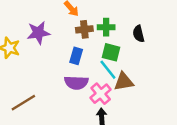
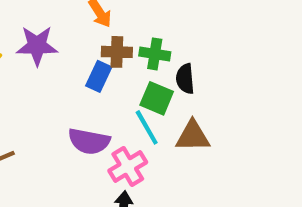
black semicircle: (138, 34) -> (185, 79), moved
blue rectangle: (76, 56) -> (99, 76), moved
brown triangle: (124, 82) -> (193, 136), moved

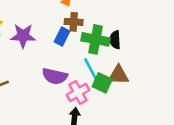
purple star: (37, 46) -> (23, 36), moved
green cross: (155, 54) -> (96, 39), moved, size x1.5
green square: (157, 98) -> (102, 83), moved

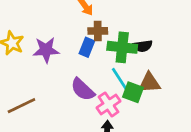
black semicircle: (115, 40) -> (143, 46), turned -90
purple semicircle: (55, 76) -> (83, 89), turned 35

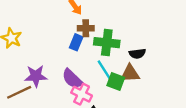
black semicircle: (143, 46) -> (137, 54), moved
purple star: (46, 50) -> (36, 76), moved
pink cross: (109, 104) -> (82, 94), moved, turned -30

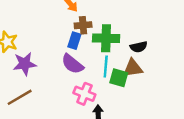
cyan line: (104, 70) -> (106, 66), turned 42
purple star: (36, 76) -> (25, 64), moved
purple semicircle: (72, 79) -> (72, 64), moved

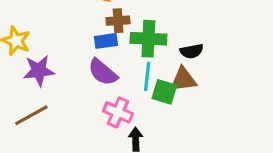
blue rectangle: (74, 41) -> (106, 41), turned 63

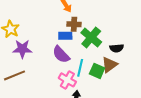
green cross: (148, 39) -> (91, 37), turned 30
cyan line: (147, 76) -> (80, 68), moved
brown triangle: (183, 79) -> (109, 65), turned -36

